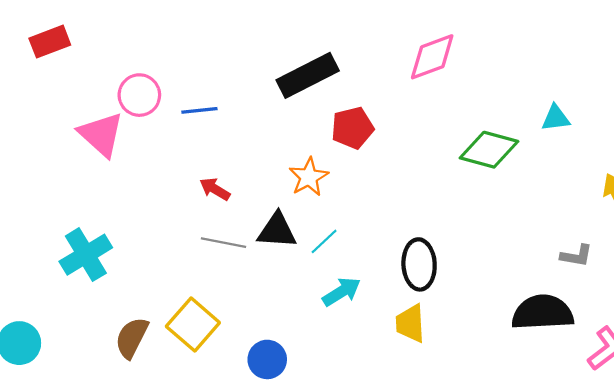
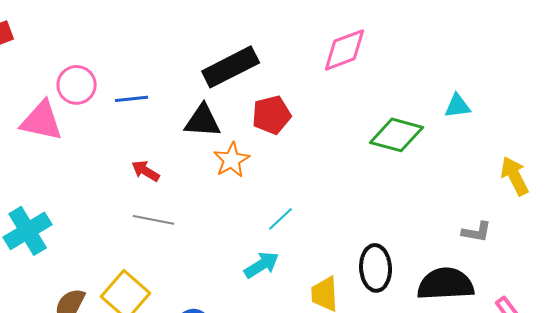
pink triangle: (101, 134) -> (42, 121), turned -30
black triangle: (277, 231) -> (203, 121), moved
cyan line: (324, 241) -> (281, 219), moved
black ellipse: (419, 264) -> (376, 268), moved

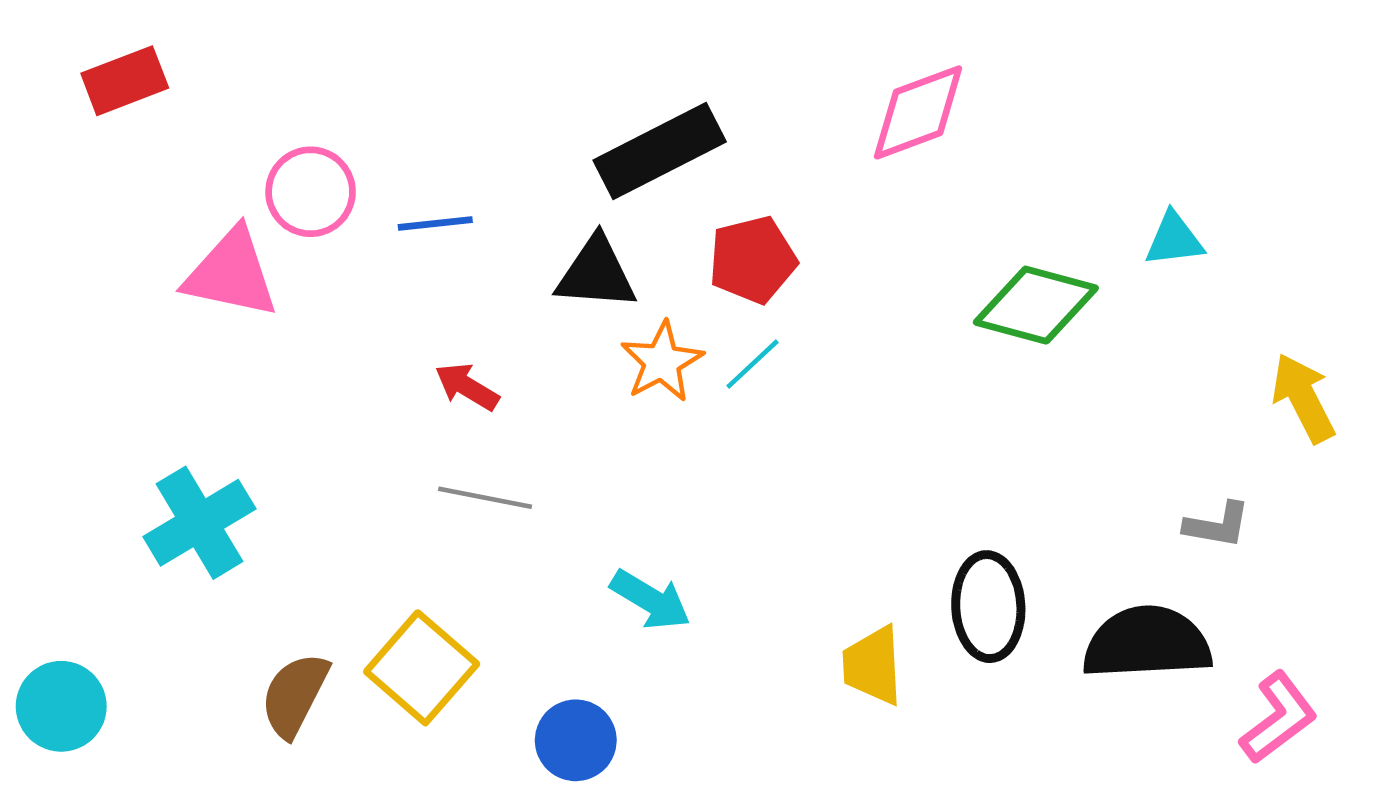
cyan line: (281, 219) -> (753, 364), moved
cyan arrow: (262, 265) -> (651, 600), moved, turned 63

